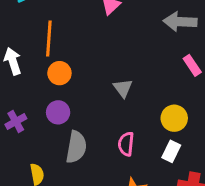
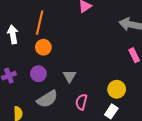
gray triangle: (123, 88) -> (69, 76), moved
gray semicircle: (76, 147) -> (47, 99), turned 40

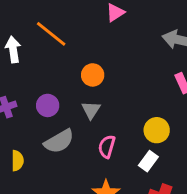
orange line: (40, 23) -> (51, 34), turned -65
orange circle: (43, 47) -> (93, 75), moved

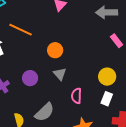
gray semicircle: (59, 141) -> (45, 112), moved

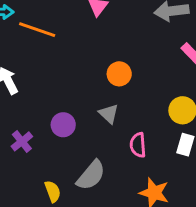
orange line: (21, 30) -> (37, 30), moved
orange circle: (55, 50) -> (119, 74), moved

